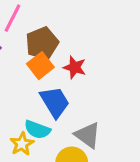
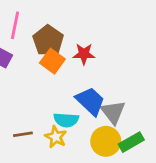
blue trapezoid: (55, 102) -> (90, 101), moved
gray triangle: (88, 135) -> (113, 112), turned 32

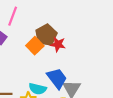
brown pentagon: (48, 40) -> (46, 35), moved

